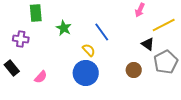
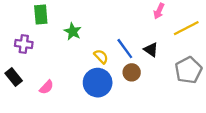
blue line: (102, 32) -> (125, 49), moved
black triangle: (148, 44) -> (151, 50), moved
brown circle: (134, 70) -> (132, 72), moved

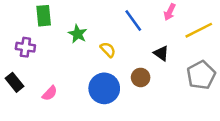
blue line: (125, 49) -> (133, 21), moved
yellow semicircle: (101, 56) -> (108, 50), moved

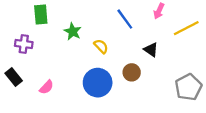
gray pentagon: (201, 75) -> (188, 87), moved

